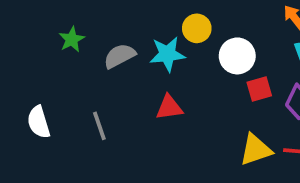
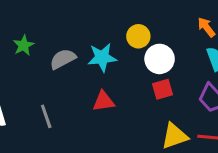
yellow circle: (197, 28) -> (138, 36), moved
red square: (259, 89) -> (163, 89), moved

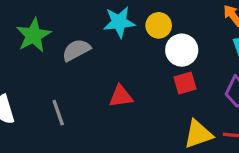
green star: (23, 45) -> (33, 35), size x1.5
cyan star: (102, 57) -> (119, 22), moved

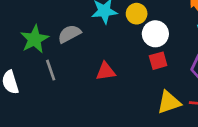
green star: (33, 35) -> (34, 39), moved
gray line: (58, 113) -> (51, 70), moved

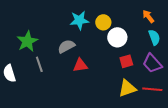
gray semicircle: (69, 34) -> (66, 46), moved
red square: (158, 61) -> (126, 61), moved

